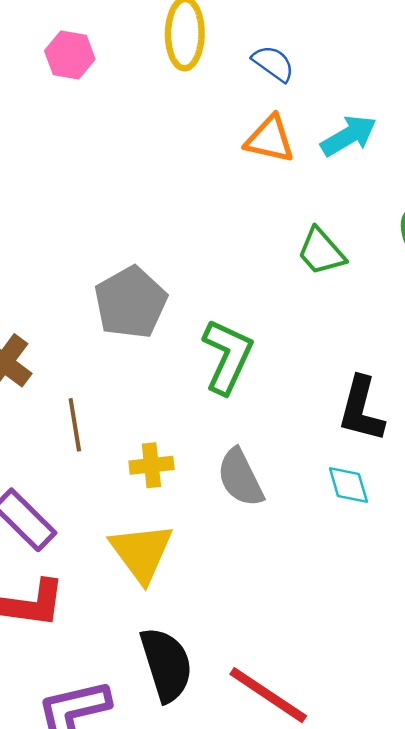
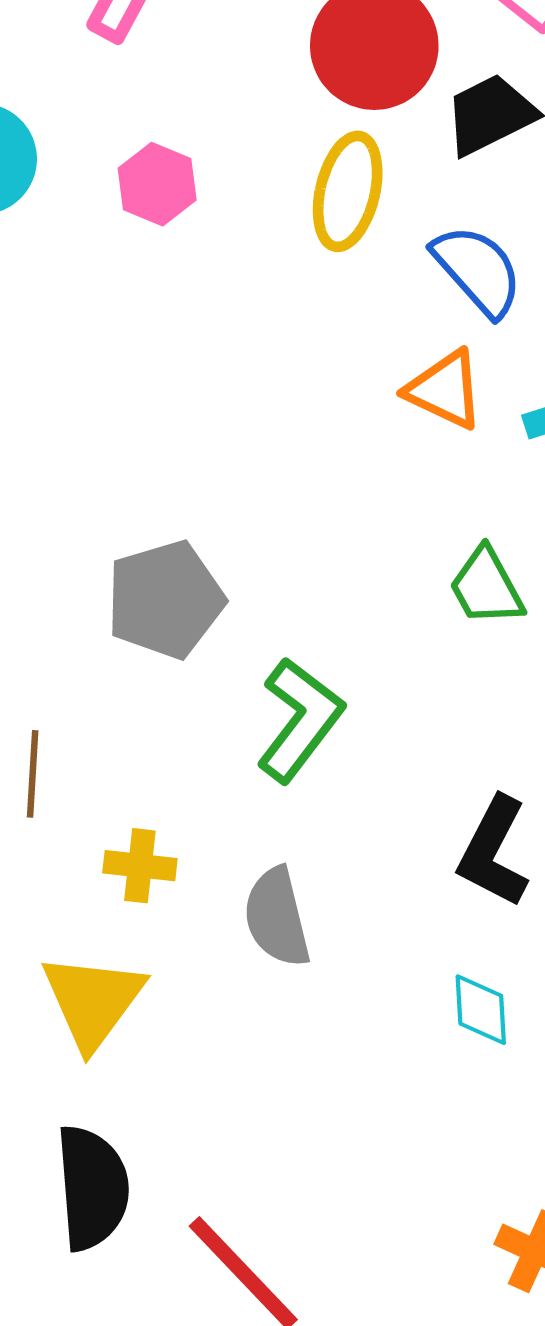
blue semicircle: (273, 63) -> (478, 270), size x1.4
cyan diamond: (348, 485) -> (481, 1010), moved

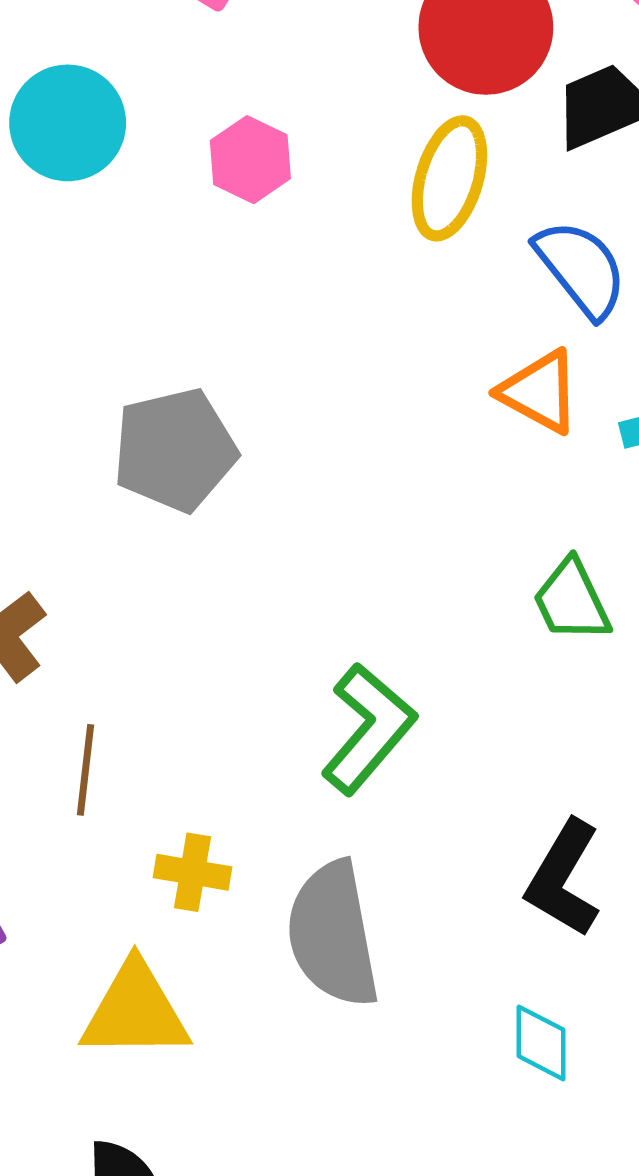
gray pentagon: (165, 600) -> (175, 450), moved
gray semicircle: (277, 917) -> (333, 934), size x1.4
yellow triangle: (93, 1001) -> (135, 1011), turned 50

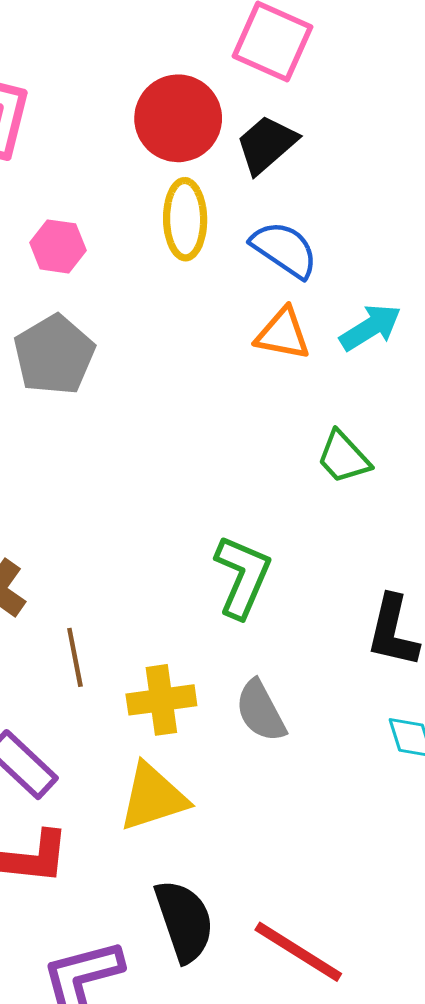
gray pentagon: (175, 450) -> (54, 355), moved
yellow cross: (192, 872) -> (161, 700), size x1.4
gray semicircle: (333, 934) -> (261, 711), size x0.7

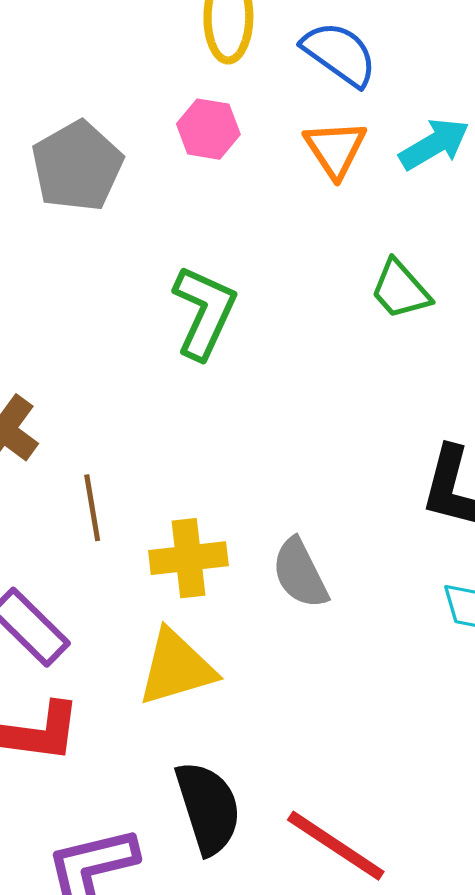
pink hexagon: (58, 246) -> (208, 129), moved
orange triangle: (283, 334) -> (335, 149), turned 44
green L-shape: (243, 576) -> (204, 312), moved

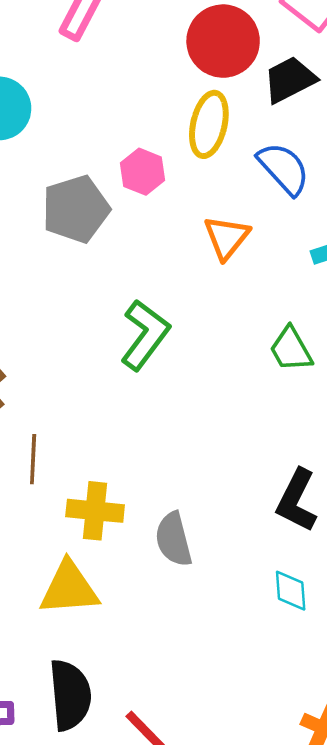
pink hexagon: (208, 129) -> (142, 172), moved
orange triangle: (335, 149) -> (227, 237), moved

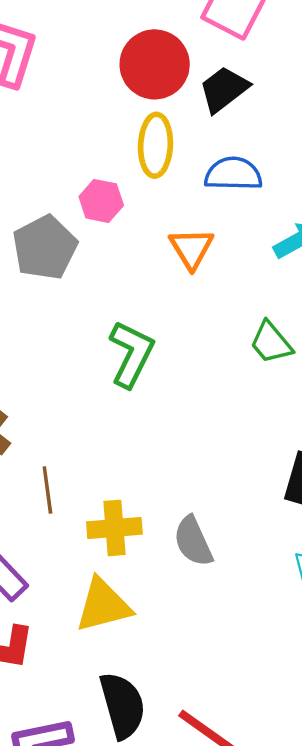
blue semicircle: (284, 169) -> (233, 174), turned -36

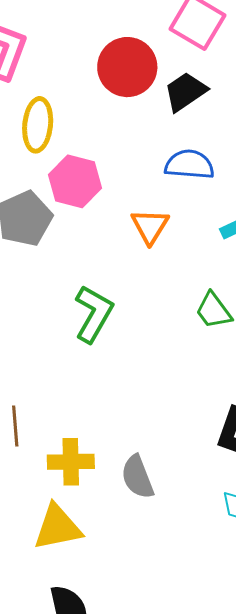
yellow ellipse: (155, 145) -> (38, 125), moved
pink hexagon: (101, 201) -> (75, 181), size x1.4

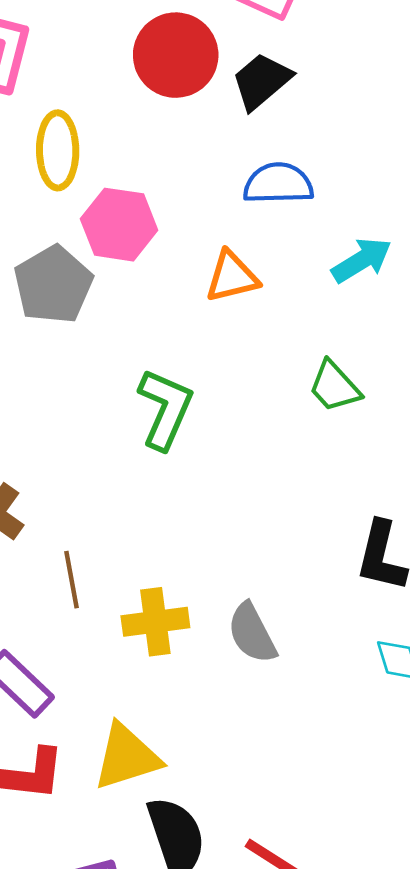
orange triangle: (150, 226) -> (232, 277), turned 51
yellow triangle: (58, 527) -> (127, 757), moved

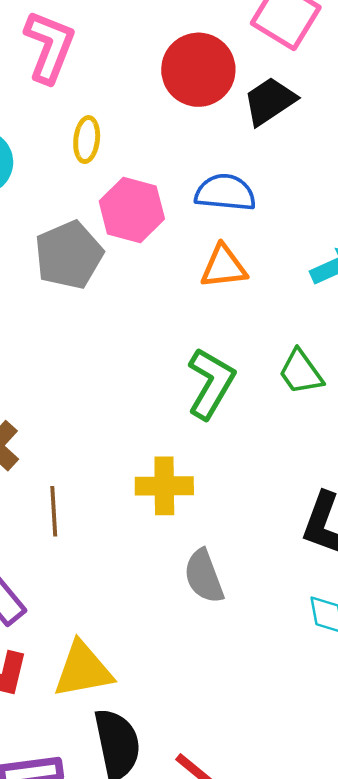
yellow ellipse: (58, 150) -> (87, 140), size x0.7
blue semicircle: (278, 184) -> (225, 193), moved
green L-shape: (165, 409) -> (211, 383), moved
yellow cross: (155, 622) -> (164, 486), moved

